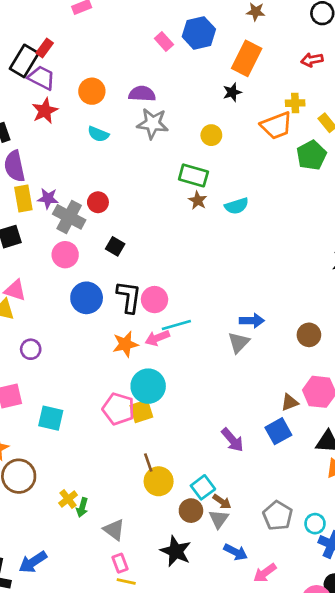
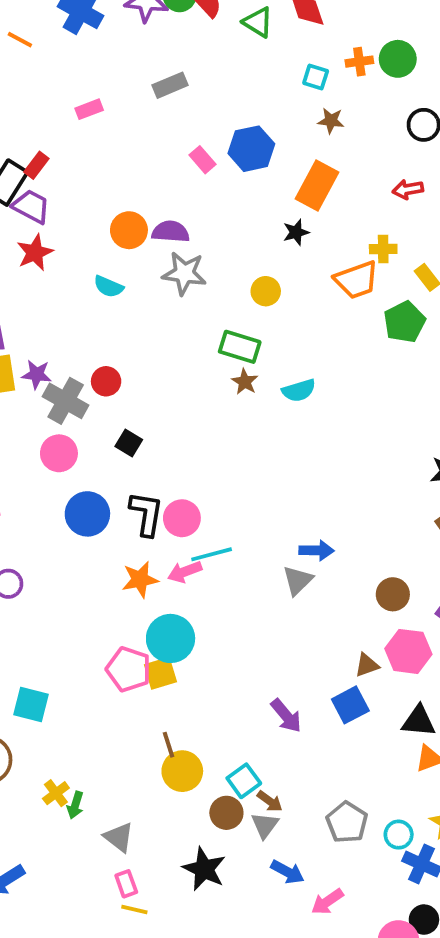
orange circle: (92, 91) -> (129, 230), moved
brown circle: (309, 335) -> (393, 594), moved
cyan square: (51, 418) -> (31, 704), moved

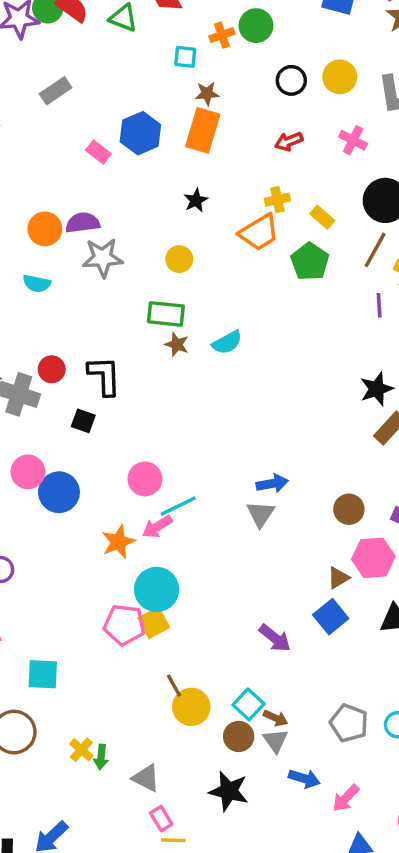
orange rectangle: (317, 186) -> (203, 130), moved
pink circle: (59, 453) -> (28, 472), moved
black L-shape: (146, 514) -> (104, 376), moved

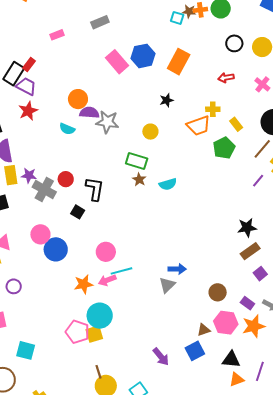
brown star: (207, 94) -> (189, 11), moved
pink rectangle: (98, 152) -> (117, 62), size x1.6
purple semicircle: (83, 223) -> (89, 113), moved
purple line: (379, 305) -> (258, 181), turned 32

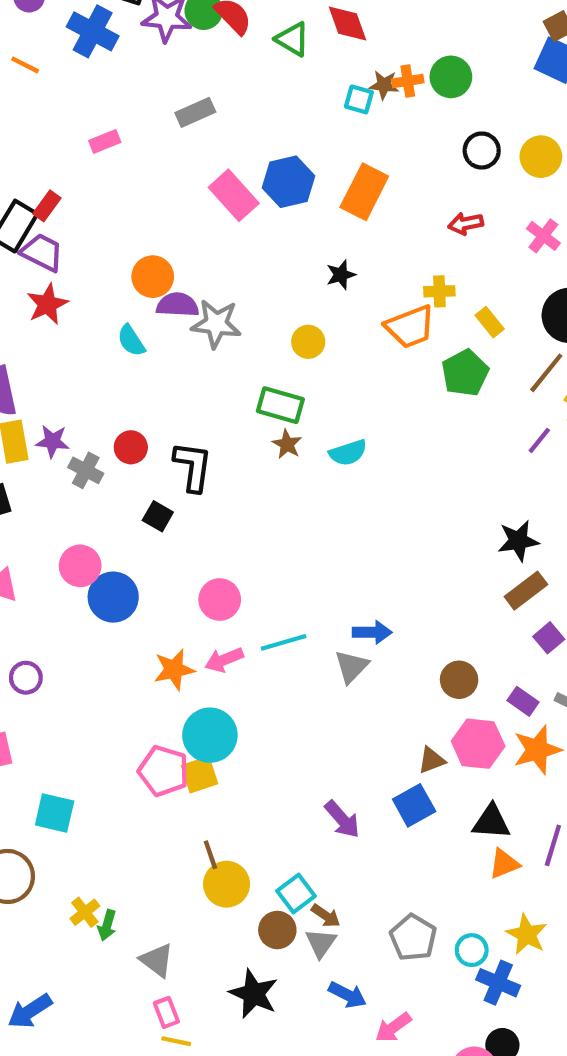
cyan semicircle: (67, 129) -> (131, 341), turned 35
gray cross: (44, 189) -> (86, 470), size x0.7
cyan line: (121, 271) -> (284, 642), moved

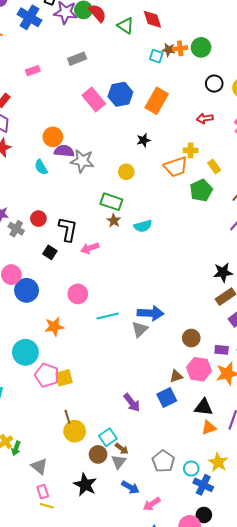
blue arrow: (372, 632) -> (150, 313), size x1.4
pink arrow: (224, 660) -> (90, 248), moved
purple rectangle: (523, 701) -> (222, 350), turned -32
cyan circle: (210, 735) -> (25, 352), moved

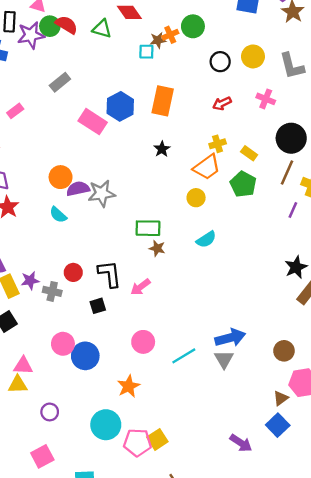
yellow circle: (126, 172) -> (196, 198), moved
cyan semicircle: (143, 226) -> (206, 239), moved
black square: (50, 252) -> (98, 306), turned -32

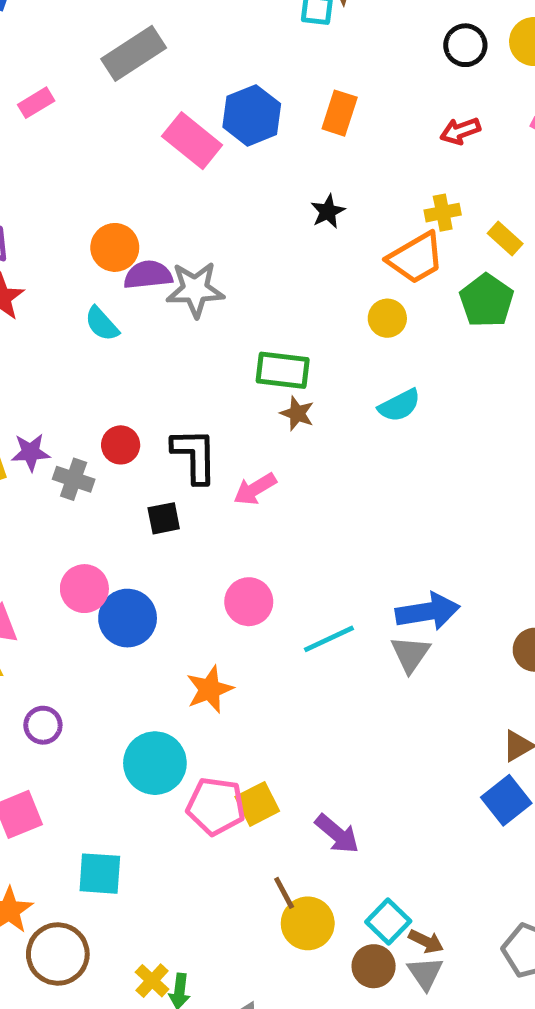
gray rectangle: (60, 82) -> (134, 53), size x1.4
orange rectangle: (163, 101) -> (340, 113), size x0.7
purple arrow: (241, 443) -> (337, 834), moved

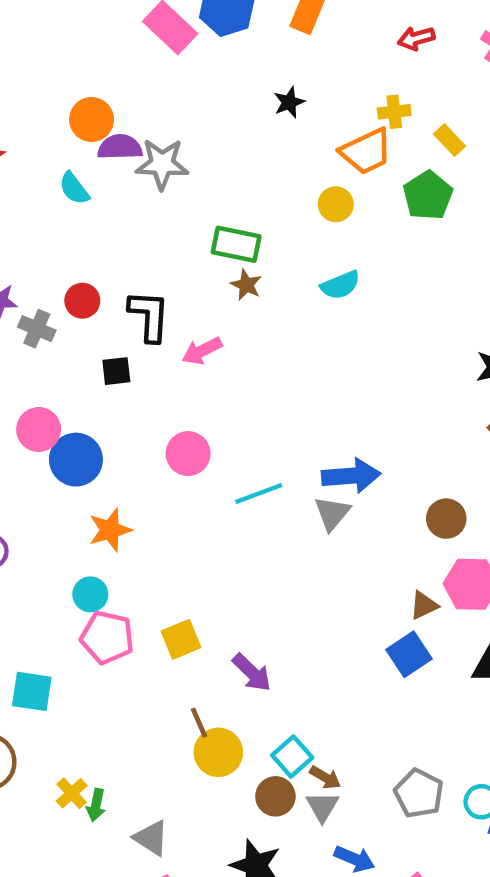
orange star: (210, 689) -> (110, 530), moved
cyan circle: (155, 763) -> (90, 594), size x0.6
pink pentagon: (216, 806) -> (107, 637), moved

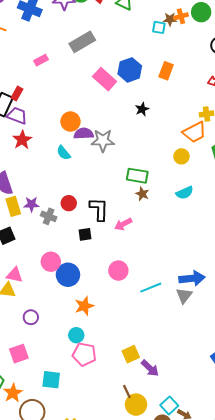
black star: (289, 102) -> (142, 109), moved
yellow square: (181, 639) -> (131, 354), moved

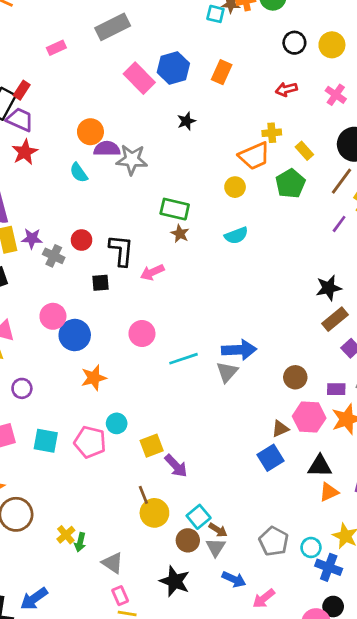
cyan circle: (76, 335) -> (117, 423), moved
cyan square: (51, 380) -> (46, 441), moved

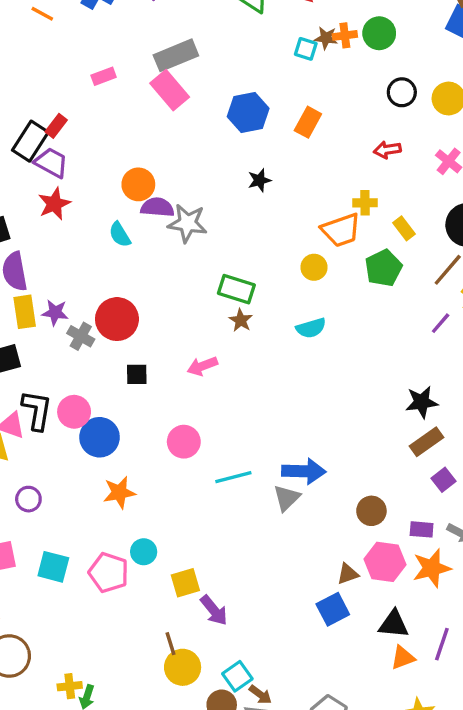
pink rectangle: (139, 78) -> (170, 90), moved
red circle: (82, 240) -> (117, 319), size x1.6
black L-shape: (121, 250) -> (37, 410), moved
yellow cross: (66, 535) -> (70, 686), turned 30

